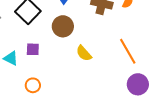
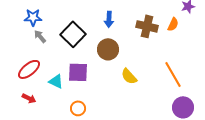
purple square: (33, 49) -> (78, 72), size x1.5

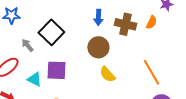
blue arrow: (109, 19) -> (98, 17), moved
gray arrow: (40, 36) -> (27, 45), moved
brown circle: (108, 49) -> (98, 47), moved

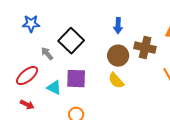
brown cross: (125, 24) -> (145, 48), moved
yellow semicircle: (107, 74) -> (116, 81), moved

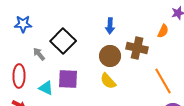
red ellipse: (27, 76) -> (19, 76), turned -50

